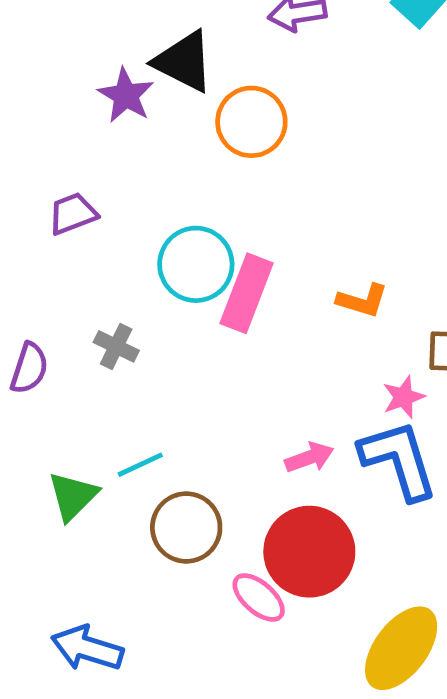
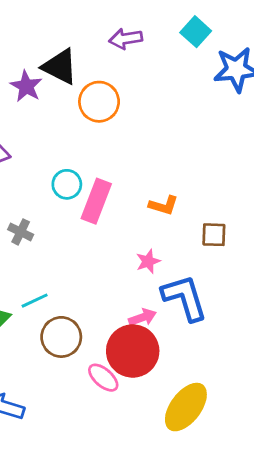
cyan circle: (196, 264) -> (67, 184), size x0.7
pink star: (404, 397) -> (148, 261), moved
pink arrow: (309, 457) -> (142, 317), moved

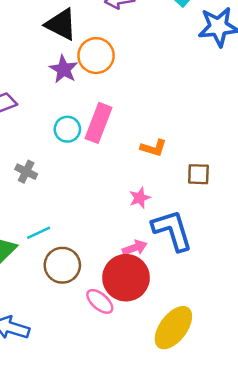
purple star: (26, 86) -> (64, 69), moved
pink rectangle: (96, 201) -> (99, 123), moved

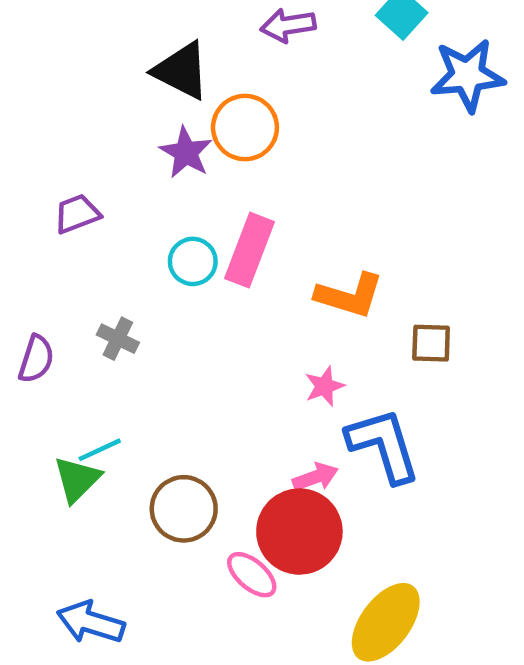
orange L-shape: (153, 148) -> (349, 295), size x1.4
cyan line: (39, 233) -> (100, 450), moved

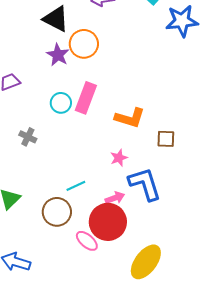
cyan line: (100, 450) -> (76, 186), moved

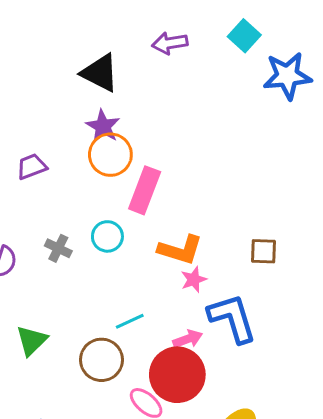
orange circle: (84, 44) -> (110, 155), moved
cyan circle: (61, 103) -> (107, 236), moved
orange L-shape: (130, 118) -> (180, 250), moved

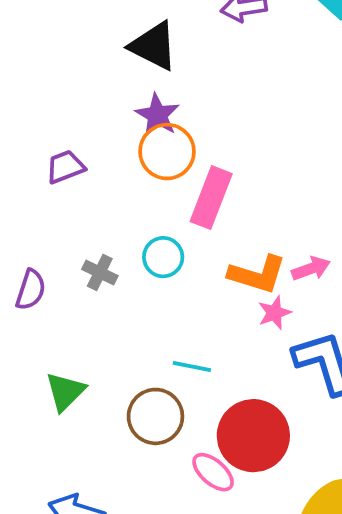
cyan line: (130, 321) -> (192, 367), turned 36
pink arrow: (188, 339) -> (311, 269), moved

